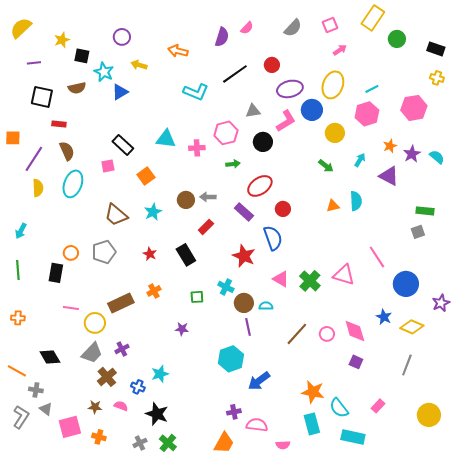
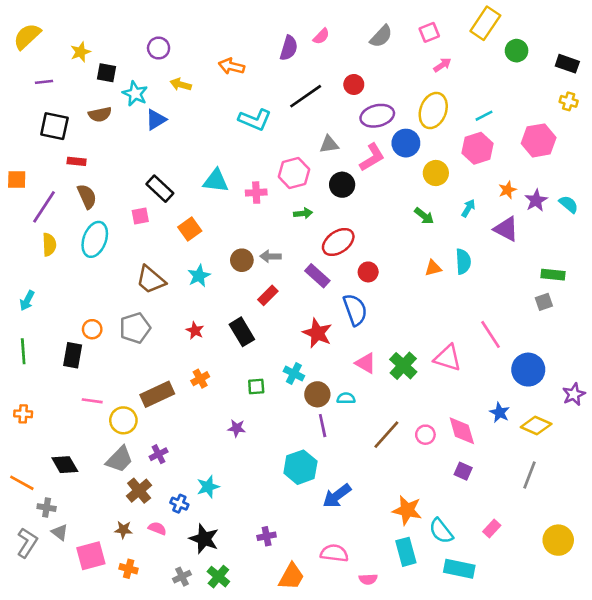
purple cross: (234, 412) -> (267, 536), moved

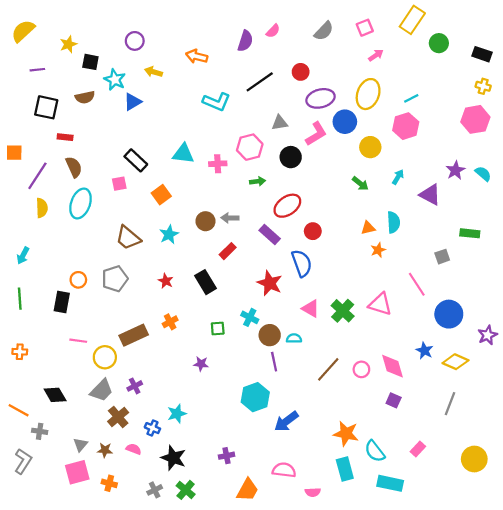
pink hexagon: (539, 140) -> (475, 119), moved
orange star: (507, 190) -> (378, 250), moved
gray square: (544, 302) -> (442, 257), moved
gray triangle: (60, 532) -> (81, 445), moved, turned 32

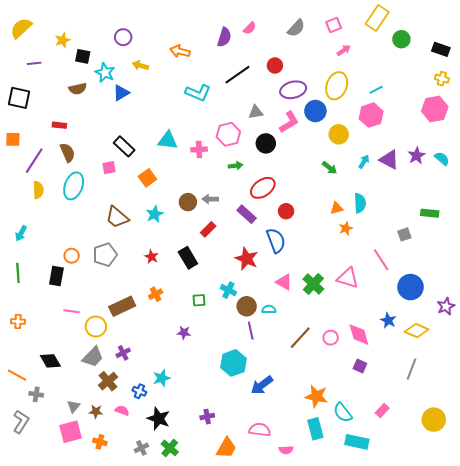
black square: (46, 107) -> (19, 98), moved
purple triangle: (430, 195) -> (389, 160), moved

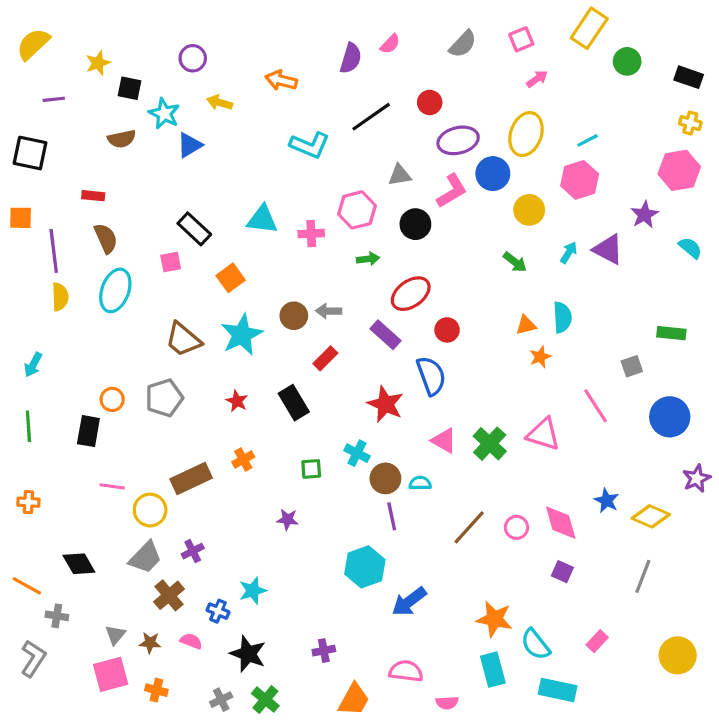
purple star: (417, 156) -> (644, 215), moved
purple line: (34, 161) -> (54, 251), turned -40
cyan star: (155, 214) -> (242, 335), size x1.5
blue circle: (410, 287) -> (670, 417), moved

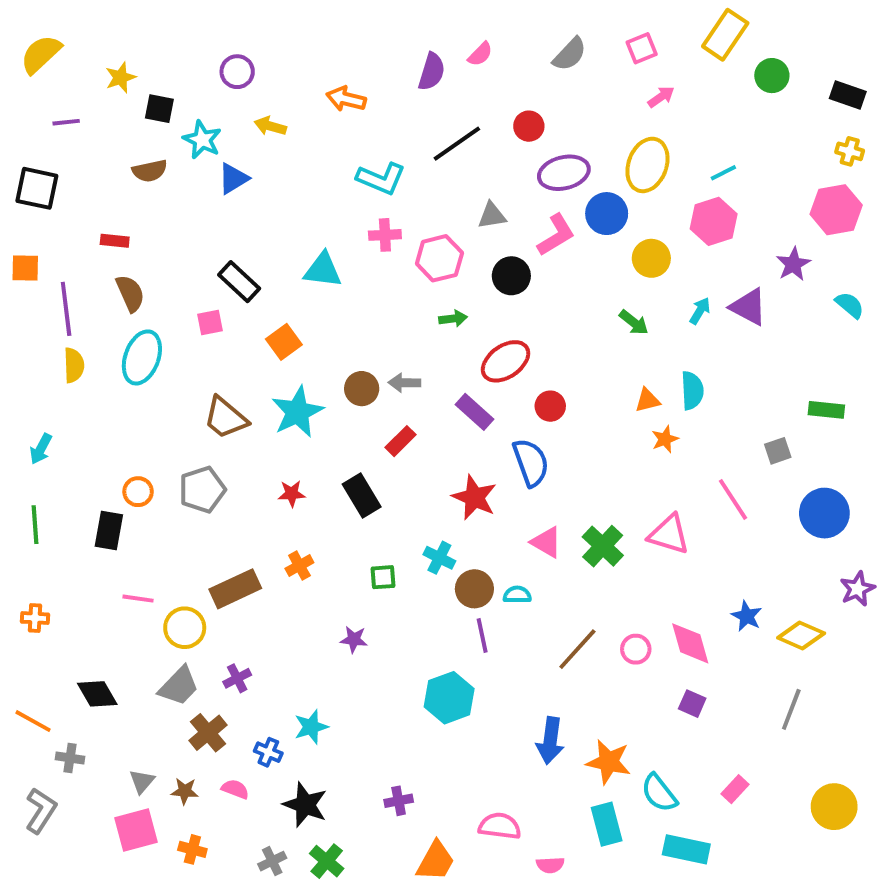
pink cross: (311, 234) -> (385, 235), moved
red star: (237, 401) -> (292, 494), turned -30
blue arrow: (409, 602) -> (550, 741), moved, turned -45

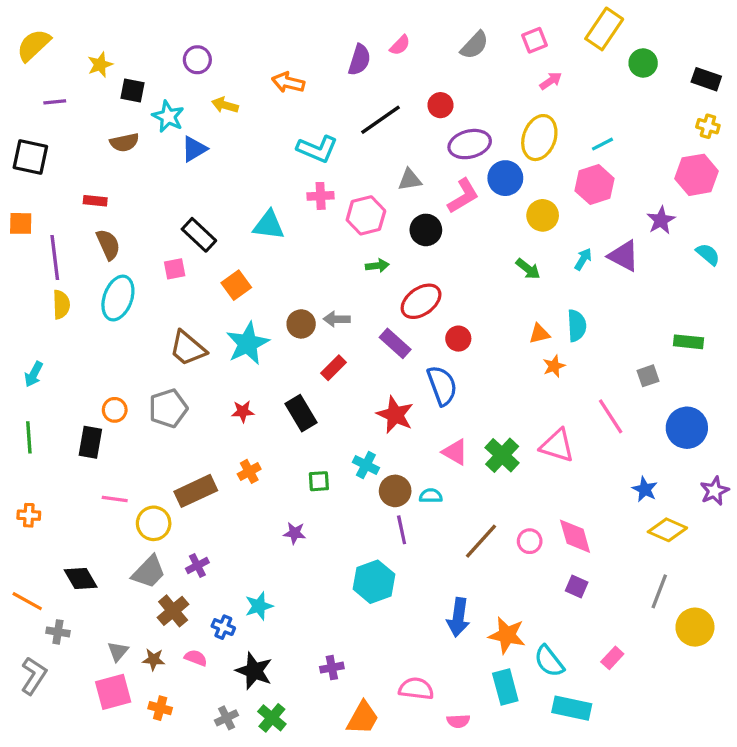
blue star: (747, 616) -> (645, 489), moved
yellow circle: (834, 807) -> (695, 627), moved

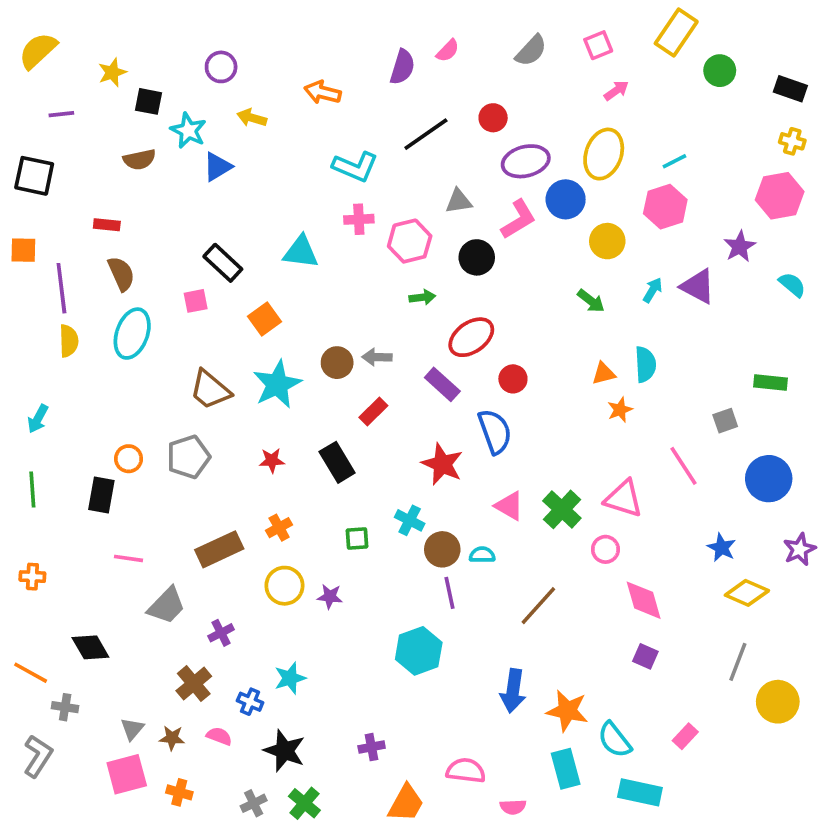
yellow circle: (154, 523) -> (284, 586), moved
pink circle: (530, 541) -> (605, 549), moved
gray trapezoid: (149, 572) -> (167, 606), moved

